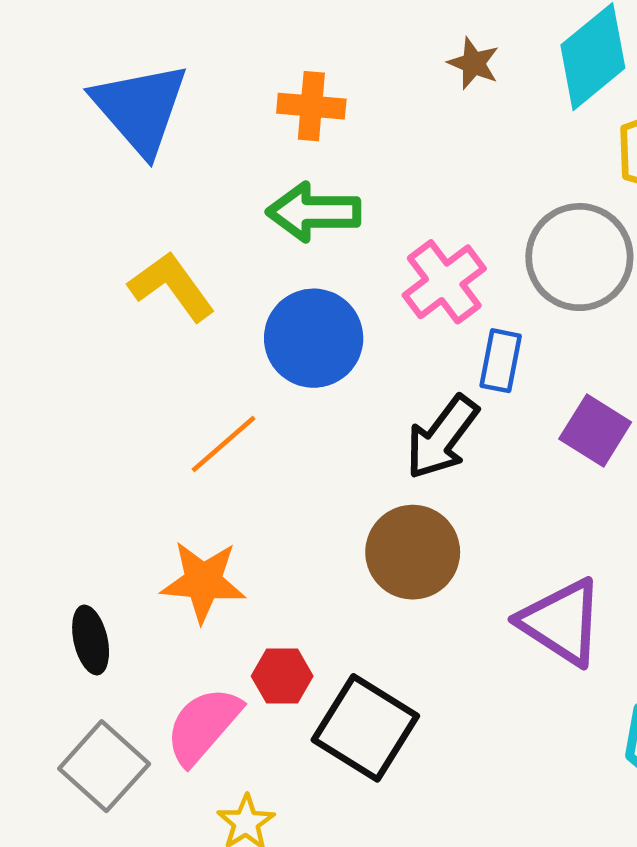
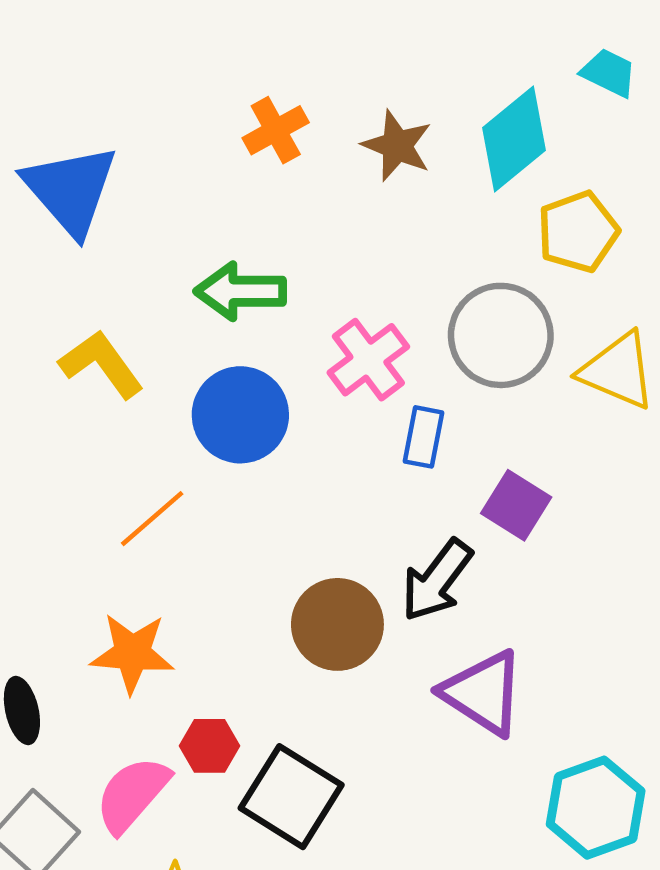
brown star: (474, 63) -> (397, 146), size x1.4
orange cross: (311, 106) -> (276, 130), moved, turned -34
black arrow: (442, 437) -> (437, 580), moved

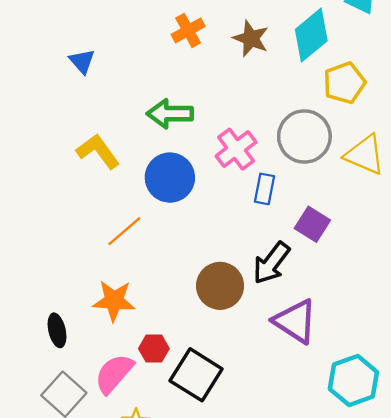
blue triangle: (70, 190) -> (82, 61), size x0.5

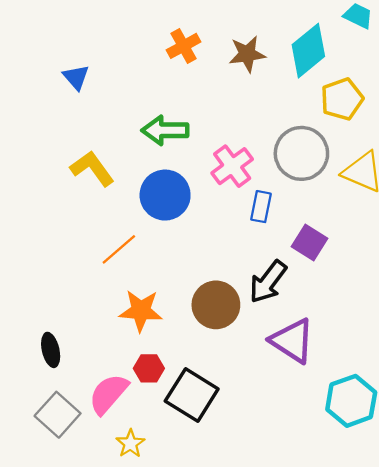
brown star: (251, 38) -> (247, 54), turned -30
orange star: (114, 301) -> (141, 311), moved

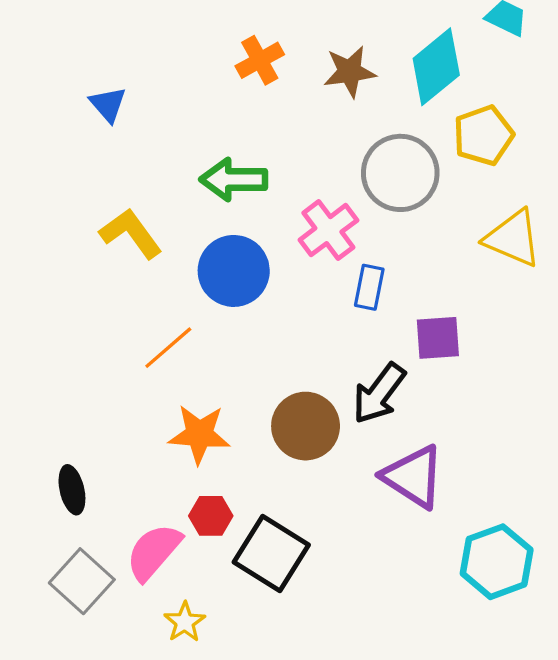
gray circle: (301, 153) -> (400, 173), moved
purple square: (310, 242) -> (438, 338), turned -36

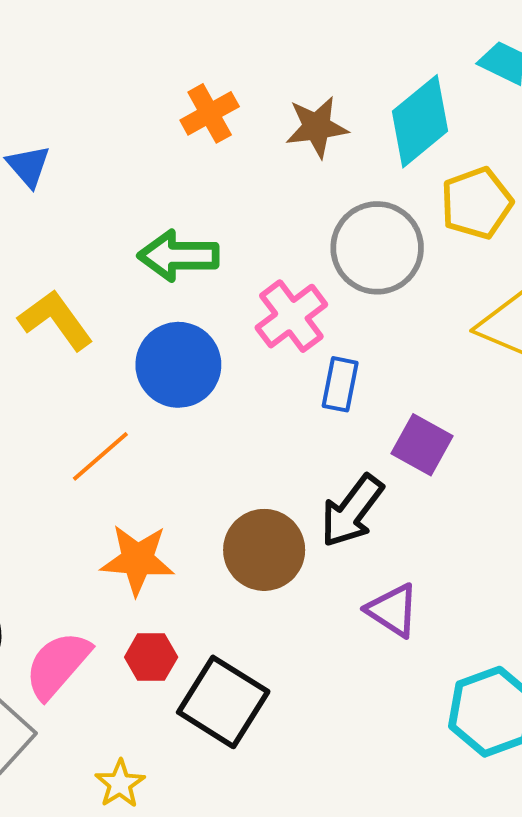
purple square: (438, 338) -> (422, 445), turned 33
purple triangle: (413, 477) -> (393, 610), size x0.7
pink semicircle: (154, 552) -> (58, 665), moved

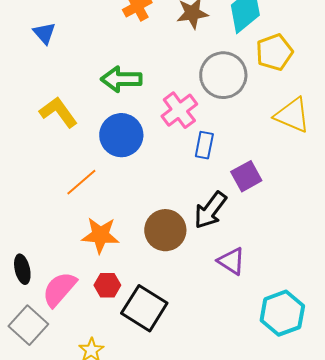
purple square: (422, 445) -> (246, 176), turned 32

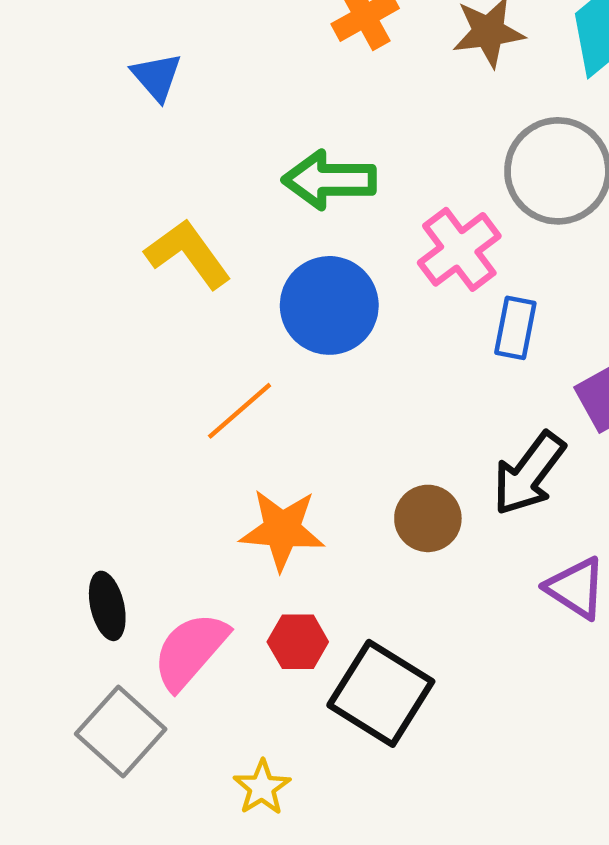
brown circle: (165, 230) -> (428, 518), size x0.7

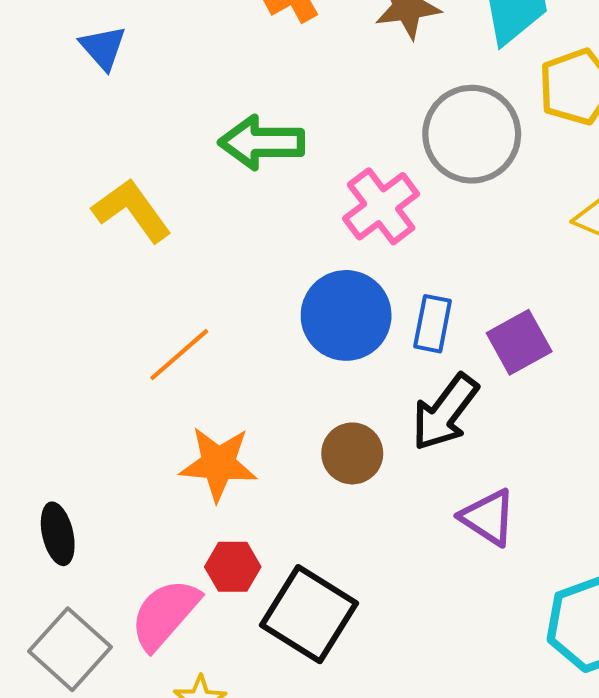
blue circle: (329, 305) -> (346, 315), moved
blue rectangle: (515, 328) -> (433, 324), moved
pink semicircle: (190, 651) -> (165, 614), moved

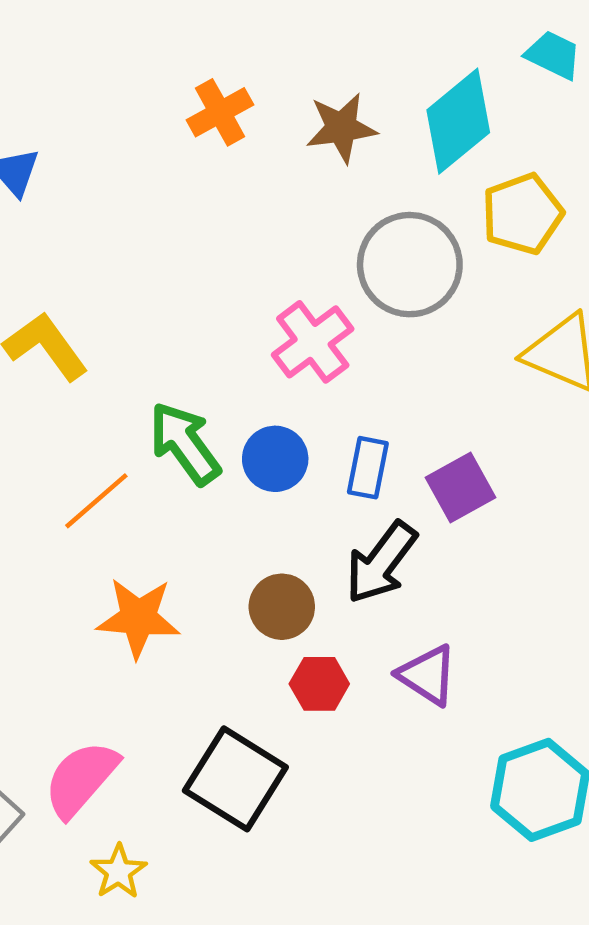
green arrow: (262, 142) -> (185, 443), moved, turned 54
blue circle: (346, 315) -> (275, 459), size x0.7
red hexagon: (233, 567) -> (319, 684), moved

